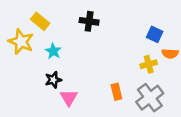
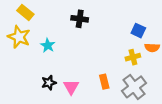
yellow rectangle: (40, 21) -> (25, 12), moved
black star: (53, 80) -> (49, 83), moved
pink triangle: (69, 98) -> (71, 87), moved

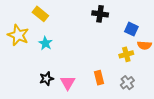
yellow rectangle: (25, 12) -> (40, 14), moved
black cross: (80, 19) -> (100, 14), moved
gray cross: (134, 87) -> (127, 83), size x0.6

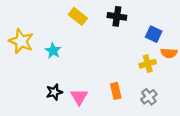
yellow rectangle: (40, 14) -> (78, 16), moved

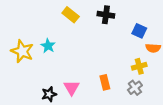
yellow star: (21, 41) -> (22, 51), moved
yellow cross: (148, 64) -> (139, 66), moved
black star: (54, 92) -> (49, 94), moved

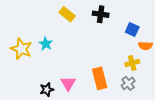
orange rectangle: (105, 82) -> (100, 78), size x1.5

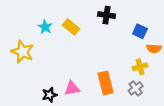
yellow rectangle: (67, 14) -> (71, 27), moved
cyan star: (46, 44) -> (45, 27), moved
pink triangle: (68, 83) -> (72, 88), turned 49

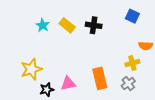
black cross: (107, 15) -> (94, 25), moved
blue square: (140, 31) -> (132, 16), moved
yellow star: (22, 52) -> (31, 69), moved, turned 30

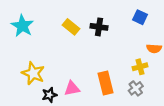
cyan star: (43, 25) -> (22, 26), moved, size x1.5
yellow star: (31, 69) -> (33, 73), turned -30

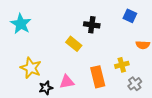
yellow rectangle: (71, 27) -> (74, 44), moved
yellow cross: (140, 67) -> (122, 65), moved
gray cross: (136, 88) -> (135, 84), moved

